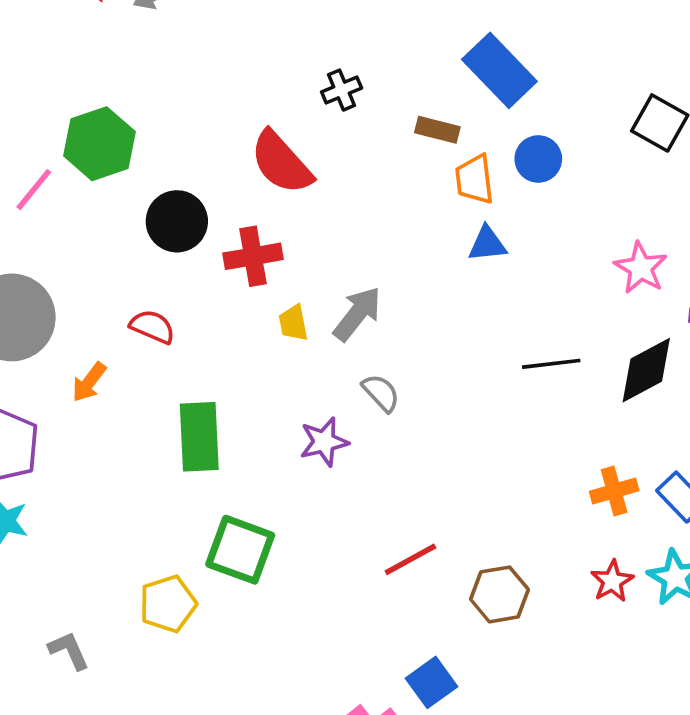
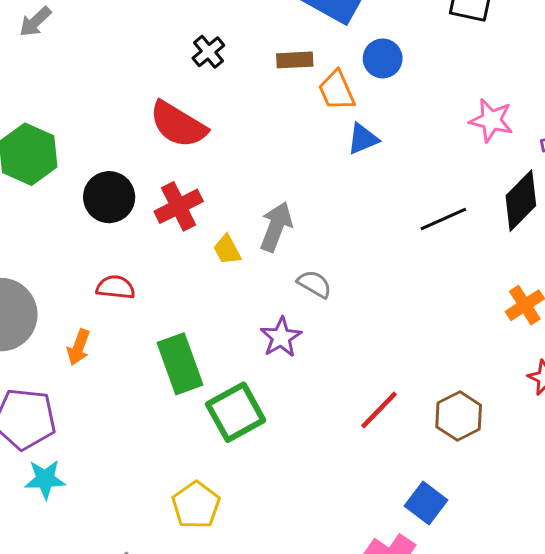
green square: (240, 550) -> (236, 412), moved, turned -32

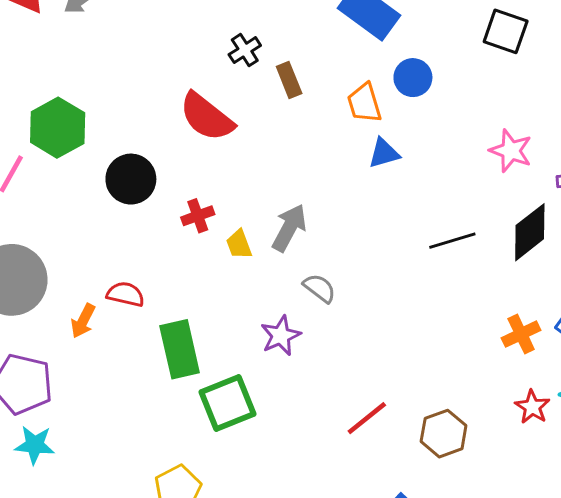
brown rectangle: (295, 60) -> (289, 80), moved, turned 64
red cross: (179, 206) -> (198, 216), moved, size x0.7
red semicircle: (116, 287) -> (126, 294), moved

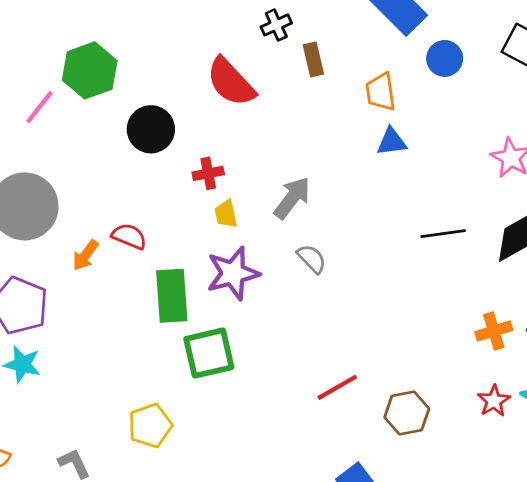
blue circle: (413, 78) -> (445, 58), moved
yellow trapezoid: (239, 244) -> (226, 214), moved
purple star: (281, 336) -> (233, 273), moved, size x1.4

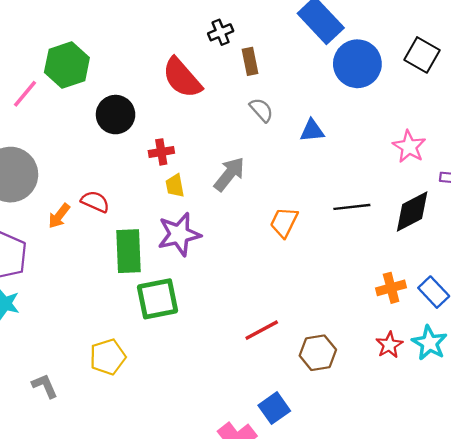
blue circle: (445, 58) -> (357, 64), size x1.6
orange trapezoid: (381, 92) -> (284, 222), moved, turned 32
gray semicircle: (312, 259) -> (261, 110), moved

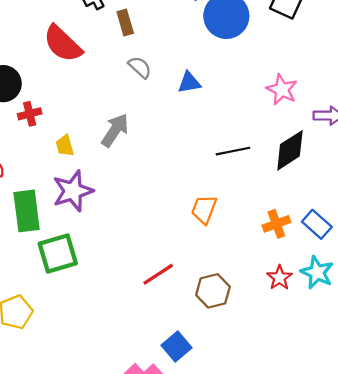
red cross: (161, 152) -> (30, 114), moved
orange trapezoid: (284, 222) -> (204, 209), moved

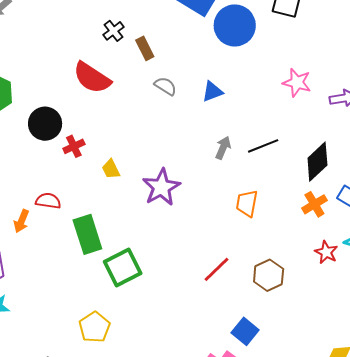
gray arrow: (115, 130) -> (223, 148), moved, size x0.7
black diamond: (290, 150) -> (317, 162), moved
purple star: (73, 191) -> (161, 187), moved

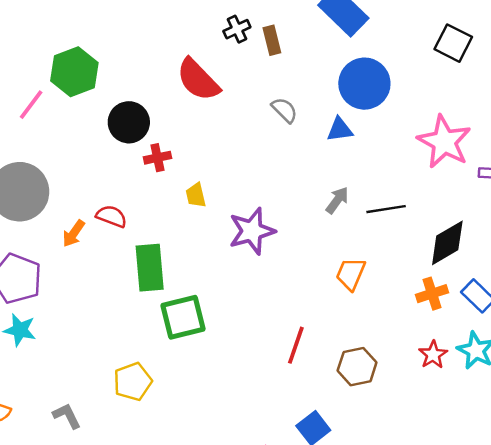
blue circle: (235, 25) -> (364, 84), moved
brown rectangle: (145, 48) -> (272, 40), moved
pink star: (297, 83) -> (444, 142), size x1.5
red line: (216, 269) -> (296, 345), turned -40

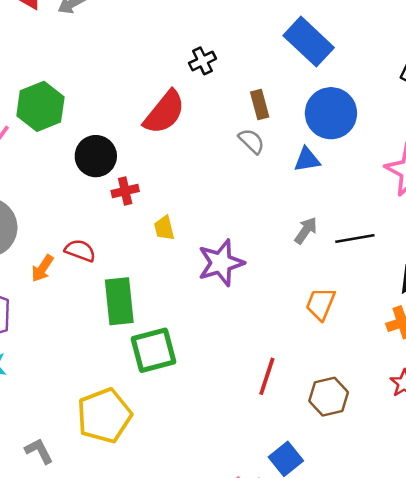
brown rectangle: (272, 40) -> (260, 104), moved
red semicircle: (198, 80) -> (164, 112), turned -96
yellow pentagon: (133, 382) -> (104, 416), size x1.4

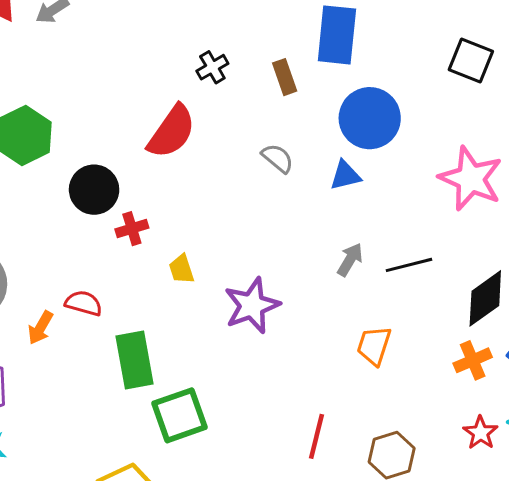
blue rectangle: (309, 42) -> (337, 35), turned 57
brown rectangle: (260, 104) -> (285, 77), moved

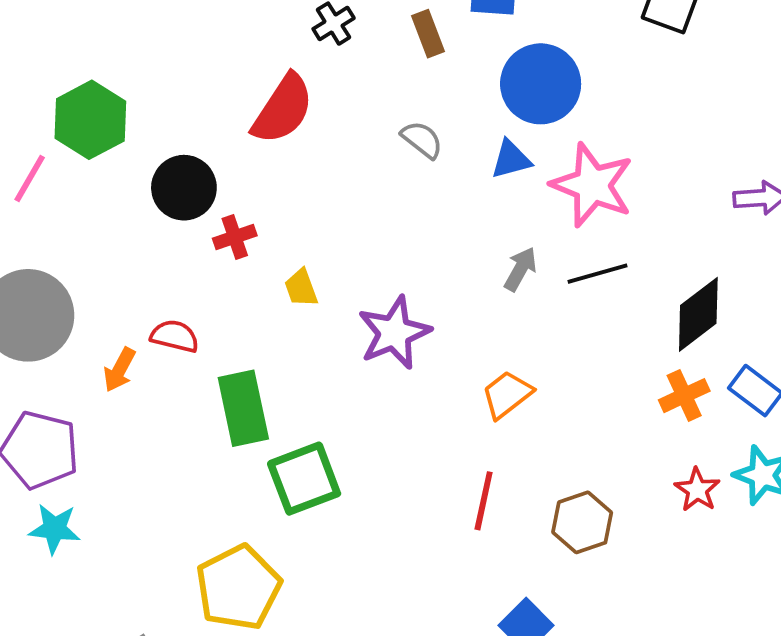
pink star: (471, 179) -> (592, 185), moved
orange trapezoid: (374, 346) -> (507, 394), moved, turned 36

